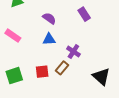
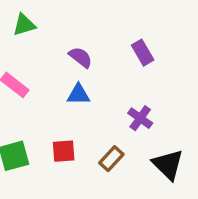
purple cross: (73, 51) -> (140, 118), moved
brown rectangle: (62, 68) -> (111, 159), moved

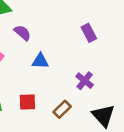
purple semicircle: (81, 57) -> (22, 33), moved

